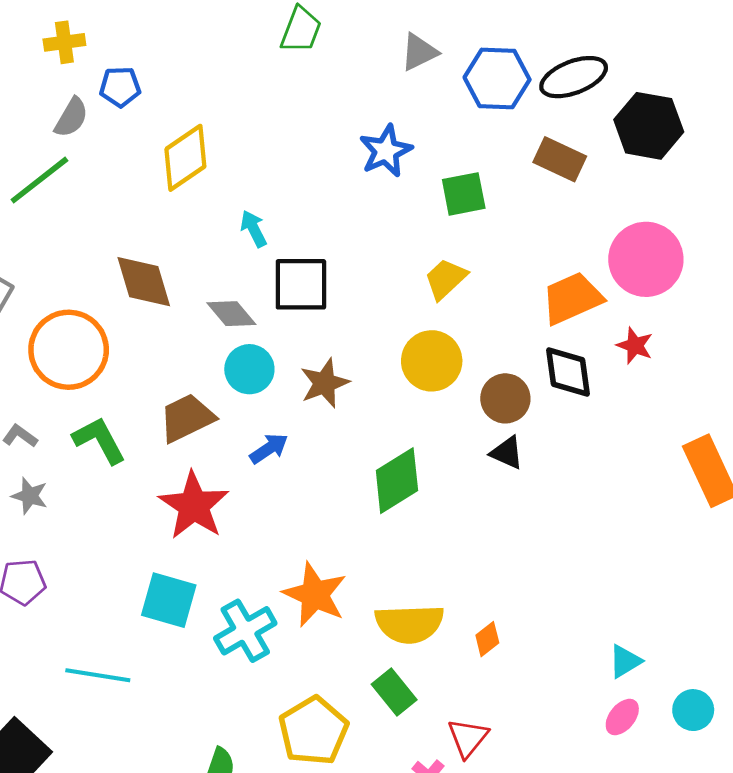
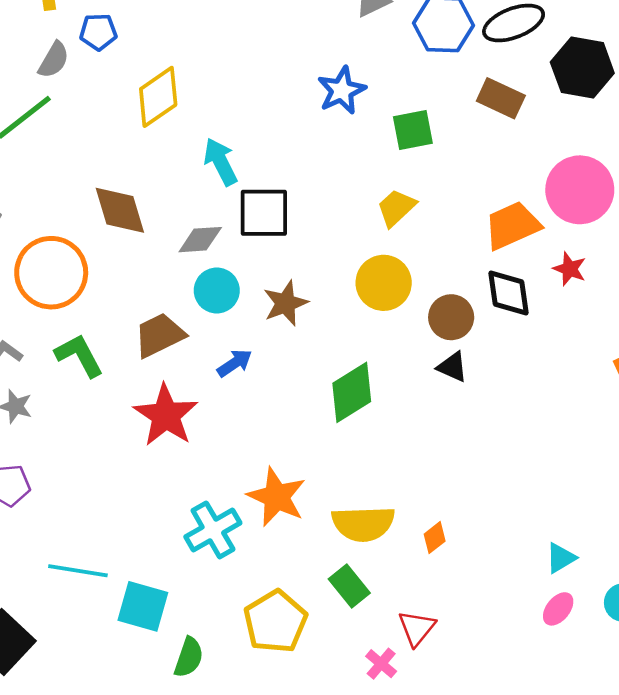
cyan arrow: (254, 229) -> (221, 162), size x1.4
gray diamond: (231, 314) -> (200, 240), turned -54
cyan square: (169, 600) -> (143, 606), moved

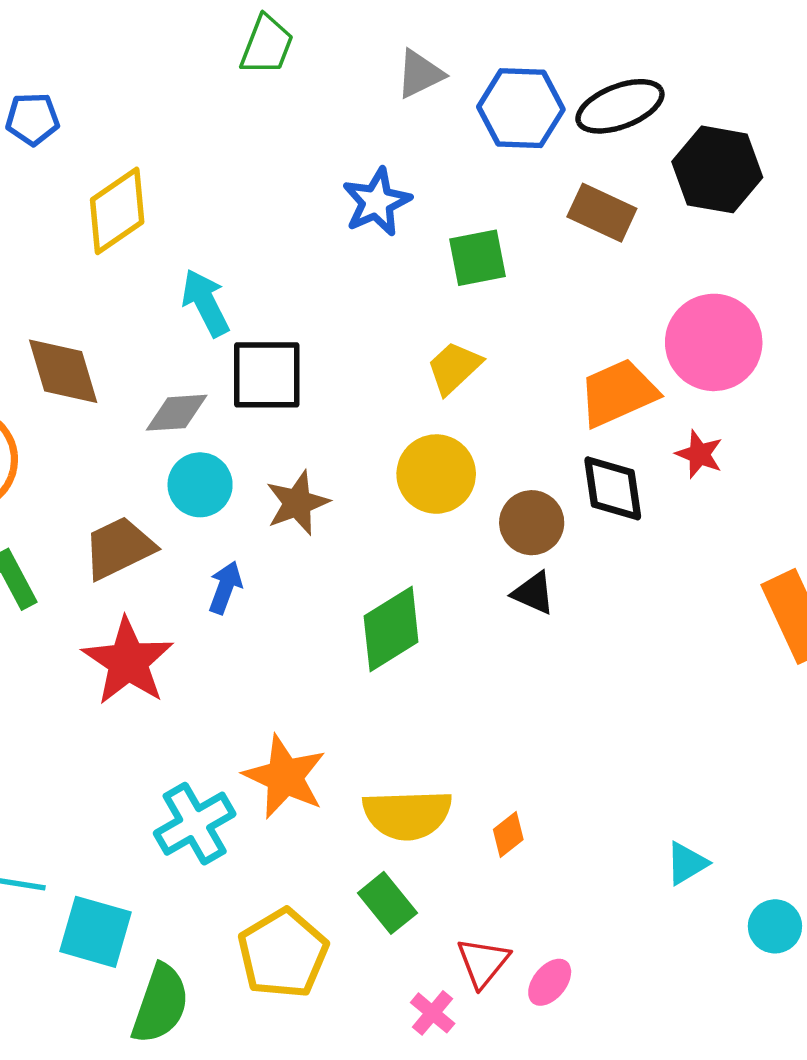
blue arrow: (235, 363) -> (225, 588), turned -36
pink ellipse: (558, 609) -> (550, 982), moved
green semicircle: (189, 657) -> (160, 1004), size x1.4

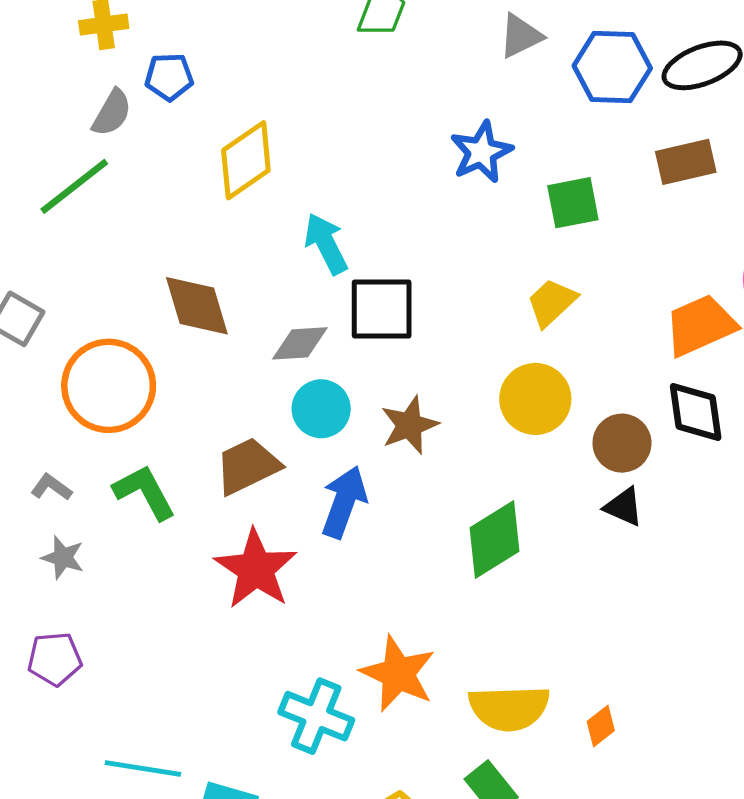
brown rectangle: (602, 213) -> (686, 162), turned -38
blue arrow: (225, 588) -> (344, 502), size x1.5
cyan cross: (195, 824) -> (316, 716), turned -38

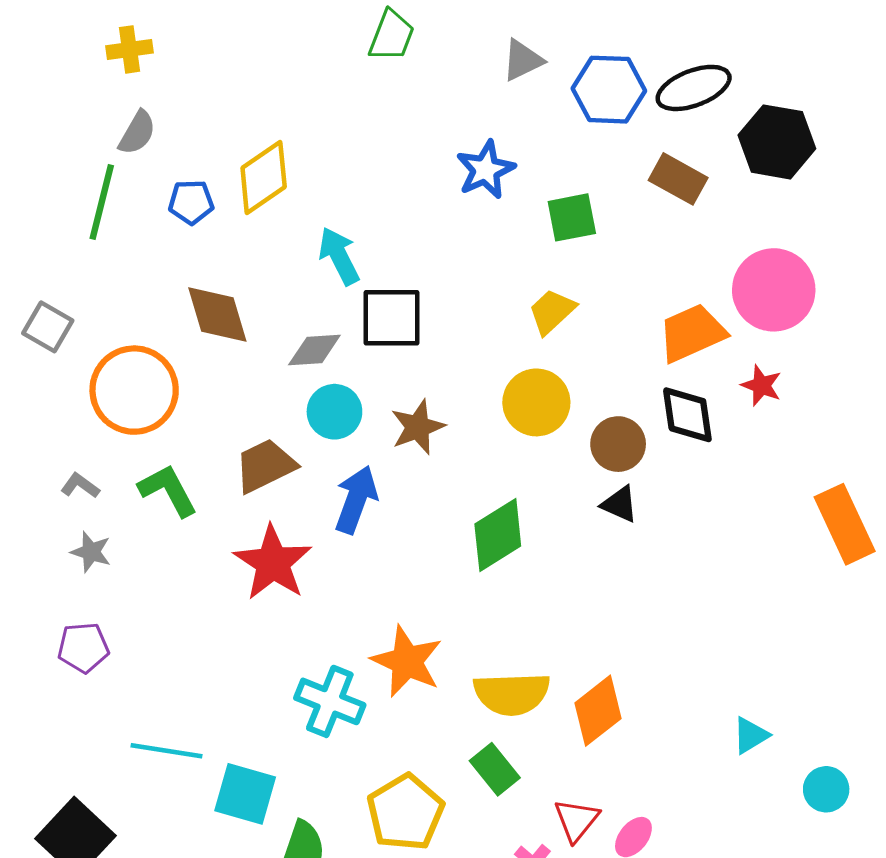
blue pentagon: (169, 77) -> (191, 202), moved
brown rectangle: (686, 162) -> (678, 179), turned 42
green line: (74, 186) -> (102, 202), turned -38
orange diamond: (601, 726) -> (598, 711), size x1.8

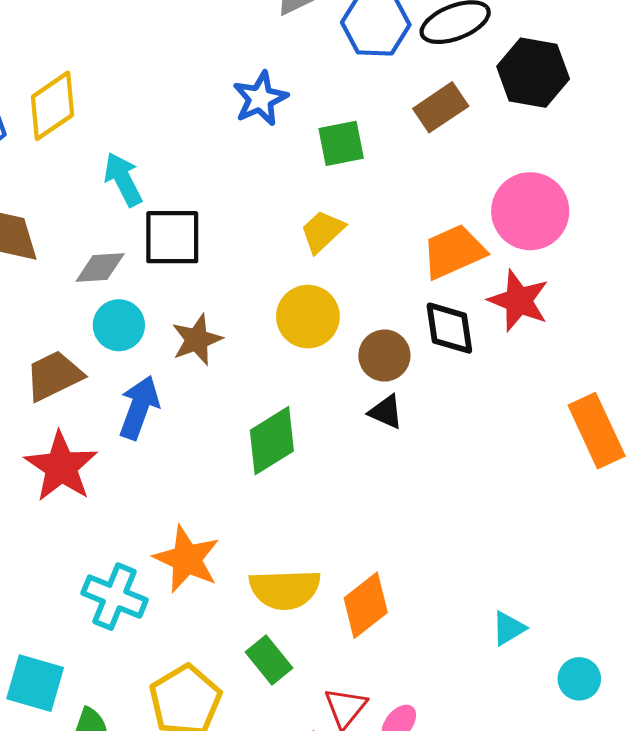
brown rectangle: (678, 179) -> (441, 107), turned -63
red star: (761, 385) -> (519, 301), size x1.6

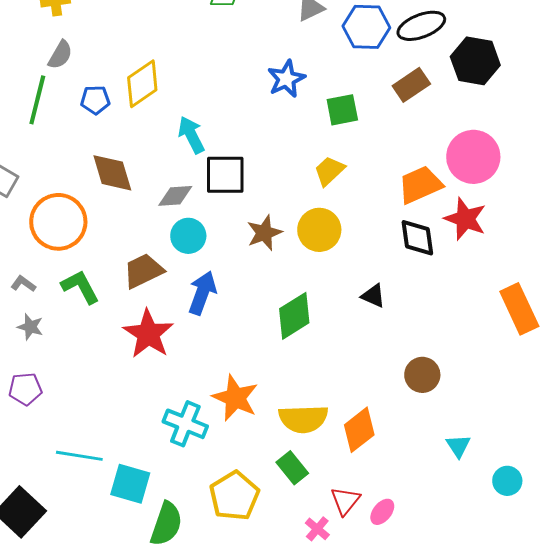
brown star: (197, 340) -> (264, 233), moved
brown circle: (384, 356) -> (422, 375), moved
cyan triangle: (509, 628) -> (458, 446), turned -32

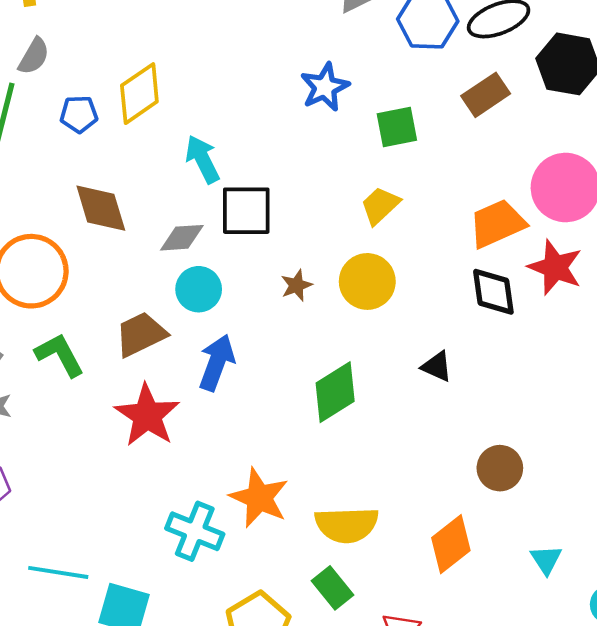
brown star: (264, 233) -> (296, 285), size x0.7
orange diamond: (359, 430) -> (451, 544), moved

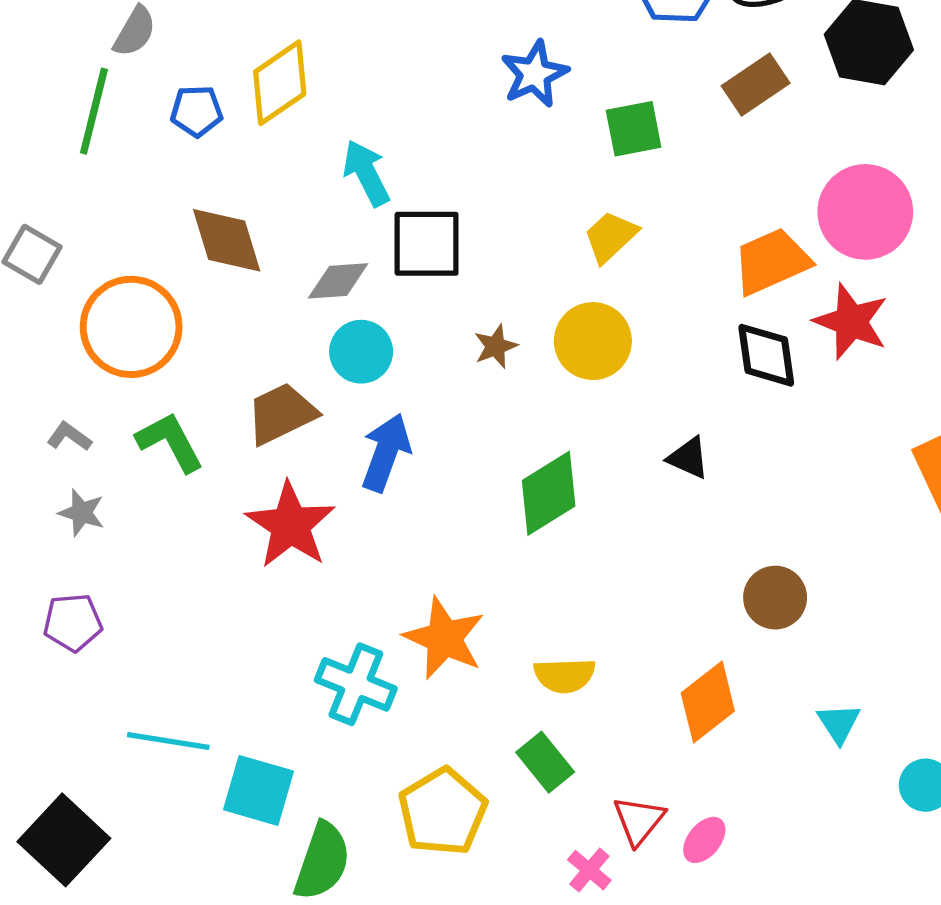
yellow semicircle: (347, 525) -> (565, 675), size x0.7

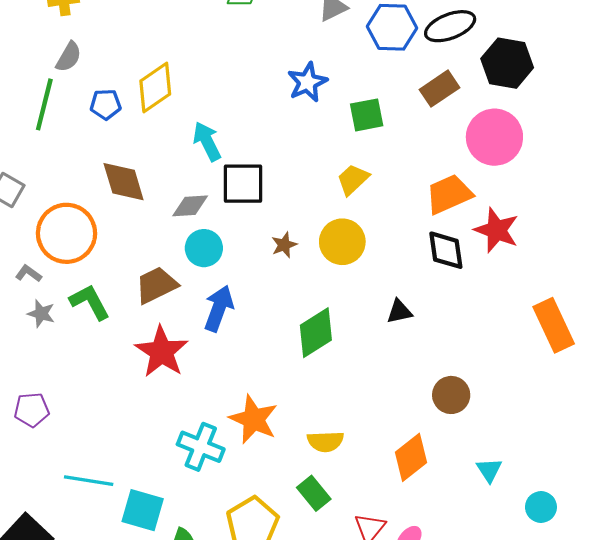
pink circle: (865, 212) -> (494, 137), moved
gray L-shape: (69, 437) -> (28, 273), moved
black triangle: (688, 458) -> (399, 312), turned -36
gray star: (82, 513) -> (41, 314), moved

